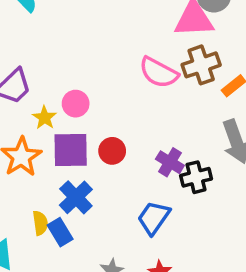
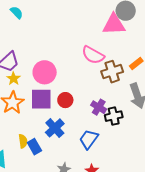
brown cross: (201, 65) -> (112, 72), moved
pink circle: (76, 104) -> (45, 72), size x1.5
yellow star: (45, 118) -> (14, 79), moved
blue cross: (76, 197) -> (55, 128), moved

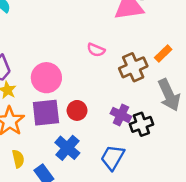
pink semicircle: (93, 55) -> (96, 50), moved, size x0.6
yellow semicircle: (23, 141) -> (18, 159), moved

